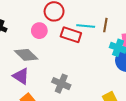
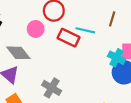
brown line: (105, 25) -> (112, 19), moved

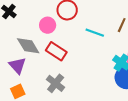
red rectangle: (69, 38) -> (56, 51), moved

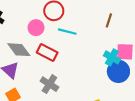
cyan line: (95, 33) -> (67, 32), moved

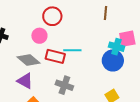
cyan line: (67, 32) -> (72, 50), moved
blue circle: (118, 71) -> (113, 60), moved

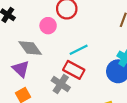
cyan line: (72, 50) -> (79, 50), turned -42
red rectangle: (55, 56) -> (74, 70), moved

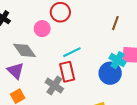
red rectangle: (74, 70) -> (67, 72), turned 48

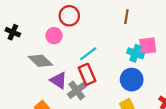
purple triangle: (16, 71) -> (59, 80), moved
blue circle: (110, 73) -> (132, 80), moved
gray cross: (54, 85) -> (77, 90), turned 30

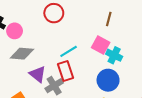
pink circle: (54, 36) -> (15, 31), moved
pink square: (148, 46) -> (101, 45), moved, turned 30
gray diamond: (40, 61) -> (22, 54), turned -45

